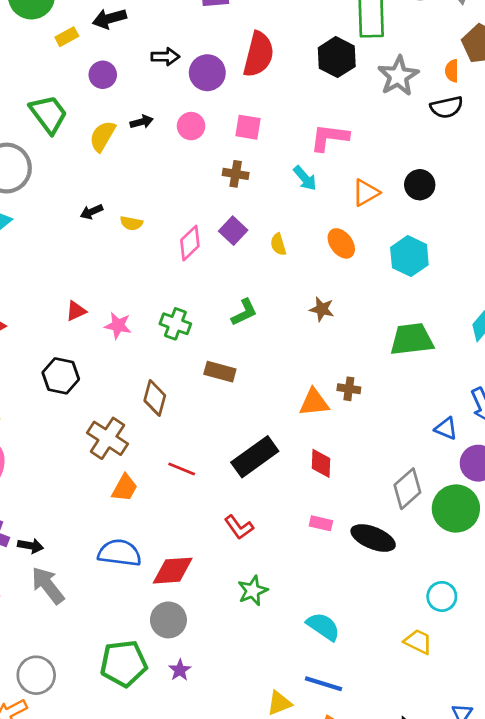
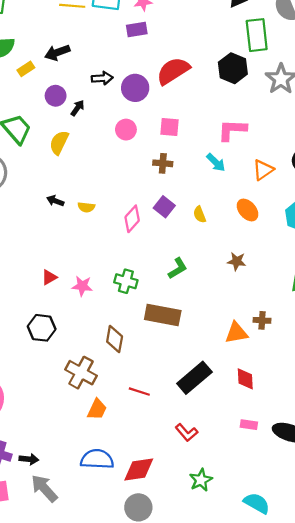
red semicircle: (259, 54) -> (173, 71), turned -132
black arrow: (142, 122) -> (78, 108), moved, turned -35
black arrow: (92, 212) -> (55, 201), turned 49
brown rectangle: (220, 372) -> (163, 315), size x1.5

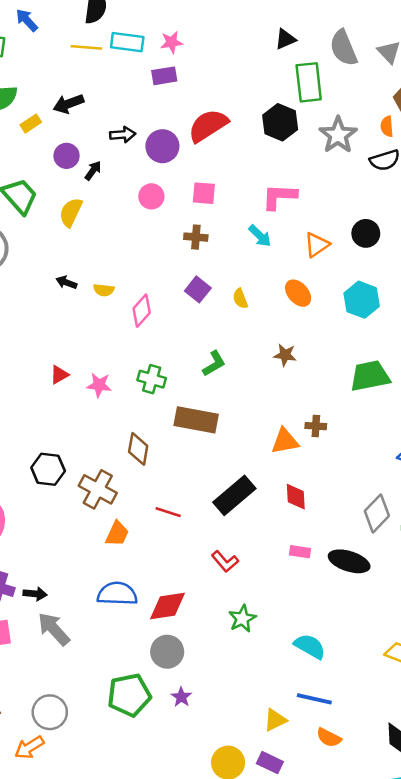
pink diamond: (132, 219) -> (142, 311), moved
black hexagon: (42, 328) -> (48, 469), moved

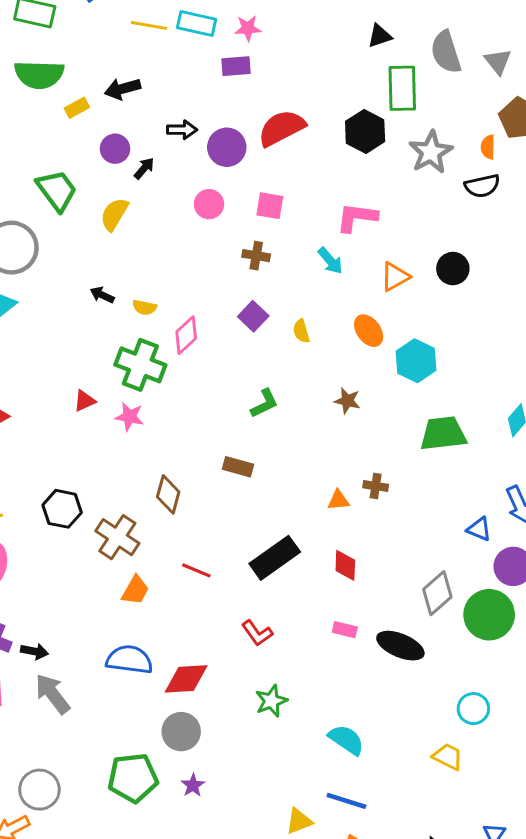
cyan hexagon: (362, 300) -> (416, 361), moved
green cross: (152, 379) -> (140, 365), moved, size x1.5
brown rectangle: (196, 420) -> (238, 467), size x0.6
orange triangle: (285, 441) -> (338, 500), size x0.7

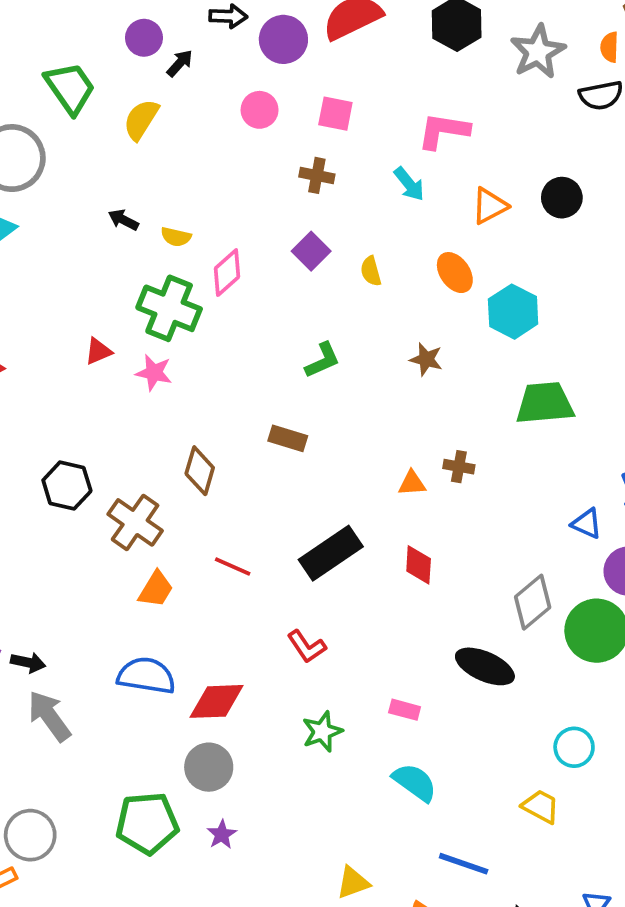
pink rectangle: (345, 630) -> (405, 710), moved
blue line: (346, 801) -> (464, 864), moved

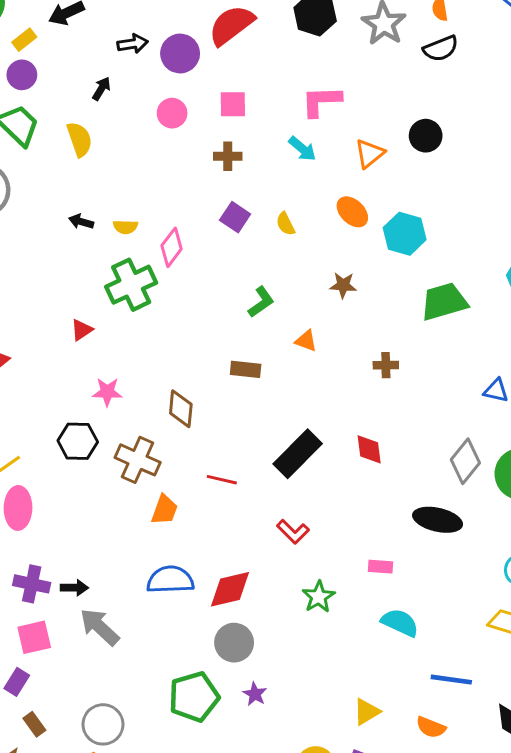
purple circle: (144, 38) -> (22, 75), moved
yellow semicircle: (141, 120) -> (80, 139), turned 140
green cross: (169, 308) -> (131, 285), turned -36
pink star: (154, 373) -> (107, 392), moved
orange triangle: (412, 483) -> (306, 341), moved, turned 35

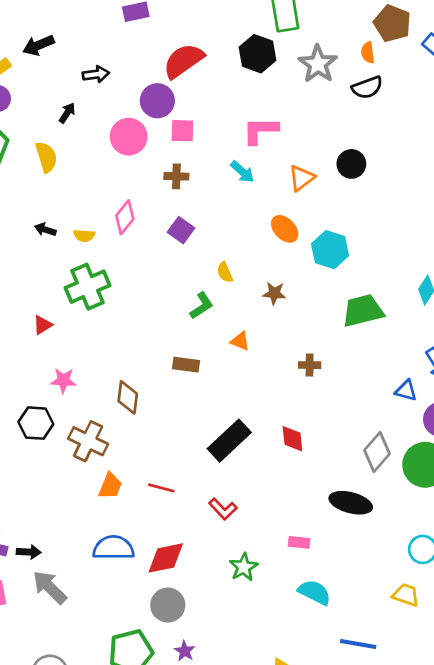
purple circle: (180, 53) -> (157, 101), moved
pink circle: (172, 113) -> (129, 137), size x1.4
yellow semicircle: (285, 224) -> (225, 272), moved
pink diamond: (172, 247) -> (125, 217), moved
red line: (222, 480) -> (161, 488), moved

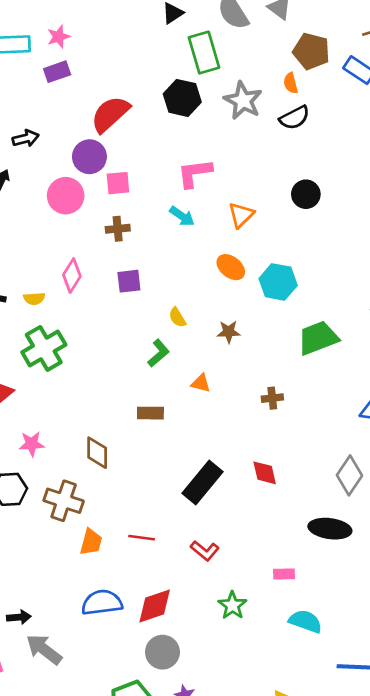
black circle: (351, 164) -> (306, 194), moved
purple square: (181, 230) -> (129, 281), turned -35

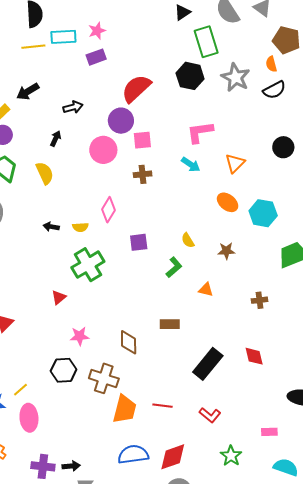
purple square: (129, 281) -> (139, 242), moved
brown rectangle: (150, 413) -> (170, 324), moved
orange trapezoid: (91, 542) -> (125, 409), size x1.4

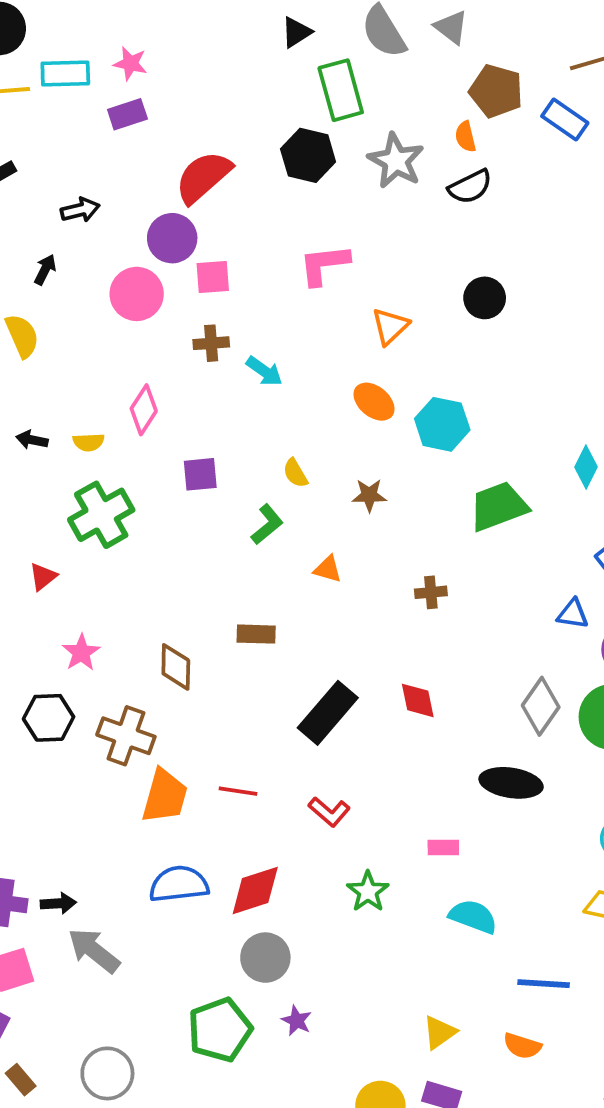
pink star: (97, 31) -> (130, 63), turned 30
cyan arrow: (191, 164) -> (264, 371), moved
pink star: (80, 336) -> (81, 653), turned -30

